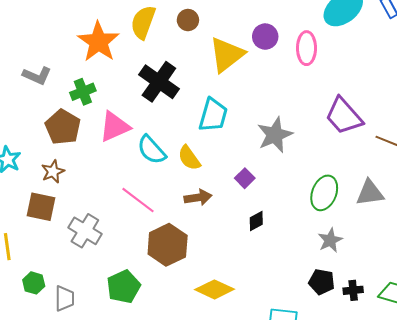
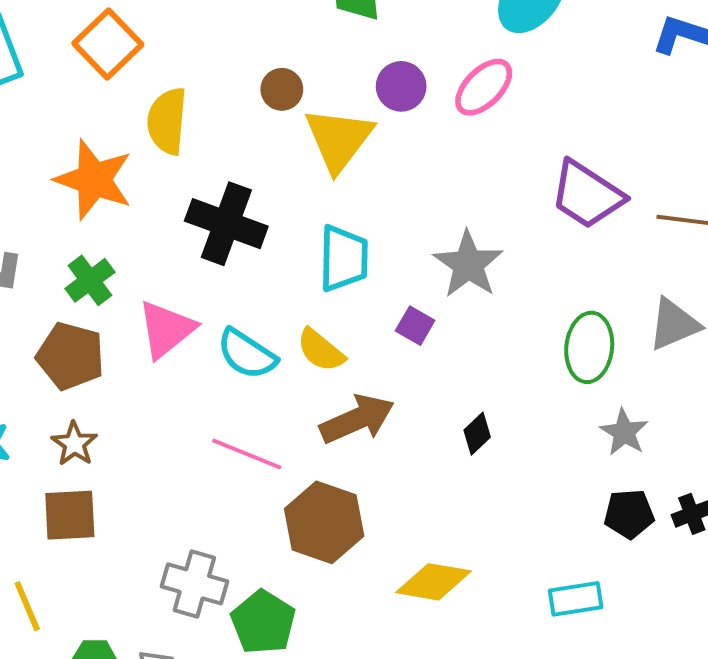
brown circle: (188, 20) -> (282, 89), moved
pink ellipse: (307, 48) -> (484, 87), turned 60
purple square: (245, 178) -> (415, 326), moved
brown arrow: (198, 197) -> (357, 419), size x1.4
gray cross: (85, 231) -> (194, 584), moved

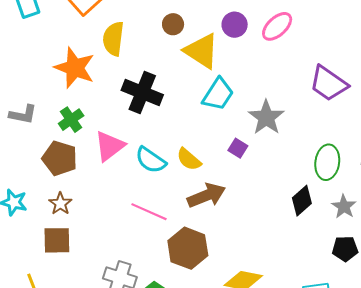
yellow triangle: (339, 139) -> (202, 51), turned -36
cyan trapezoid: (344, 258) -> (218, 94), moved, turned 30
black diamond: (477, 434) -> (302, 201), moved, size x1.4

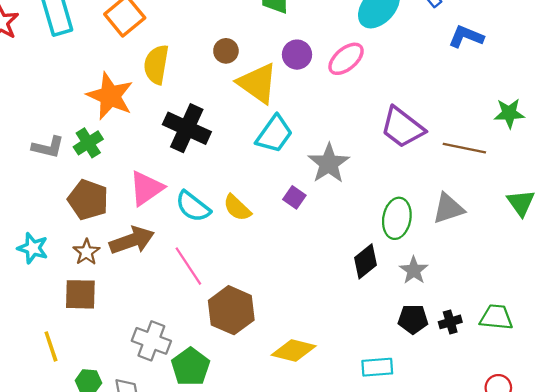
green cross: (71, 120) -> (88, 143), moved
brown arrow: (206, 195) -> (132, 240), moved
pink line: (149, 212) -> (188, 266), turned 30

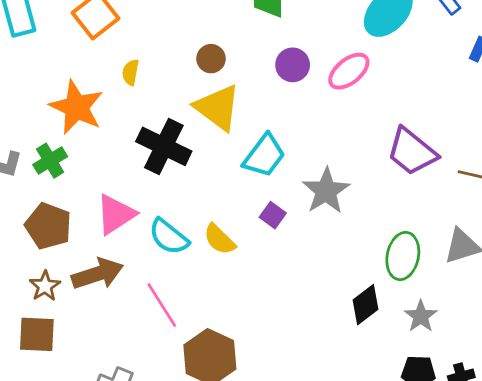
yellow semicircle: (156, 64) -> (131, 72), size x0.6
yellow triangle: (257, 83) -> (218, 108), moved
purple square: (294, 197) -> (273, 215), moved

